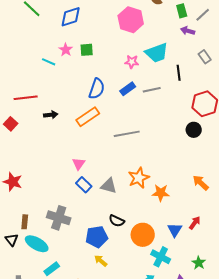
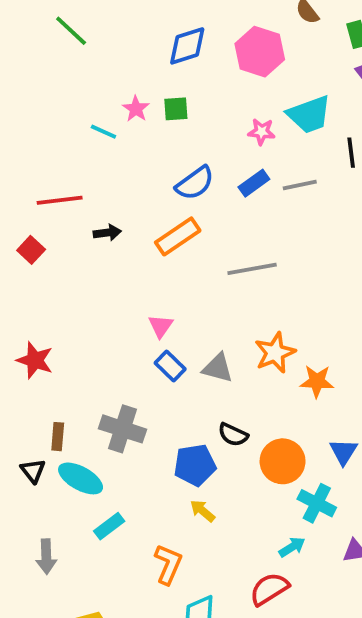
blue diamond: (71, 17) -> (187, 46), moved
blue semicircle: (97, 89) -> (195, 183), turned 35

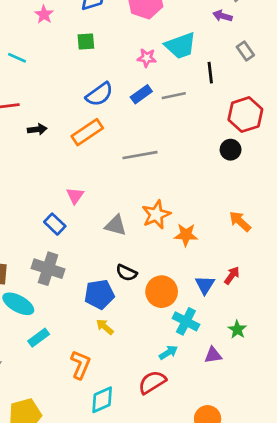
pink star: (136, 109) -> (44, 15), moved
cyan line: (103, 132) -> (17, 58), moved
blue rectangle: (170, 366) -> (55, 224), moved

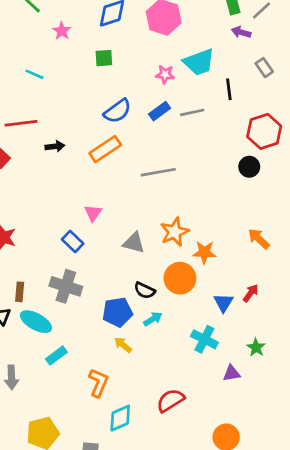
orange circle: (162, 292) -> (180, 278), moved
cyan arrow: (168, 352) -> (153, 319), moved

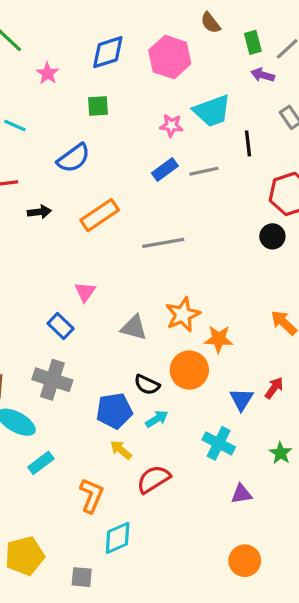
blue semicircle: (117, 111) -> (74, 158), moved
purple triangle: (232, 373) -> (241, 494), moved
red semicircle: (170, 400) -> (153, 479), moved

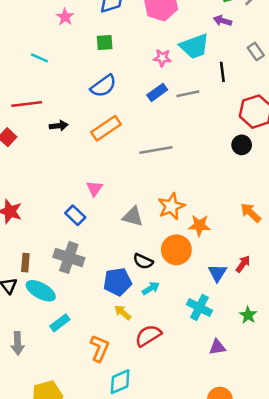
purple arrow: (263, 75) -> (222, 21), moved
blue semicircle: (74, 158) -> (103, 86), moved

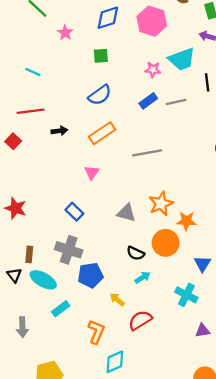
cyan line: (39, 58) -> (33, 72), moved
pink triangle: (94, 188) -> (92, 172), moved
blue pentagon: (118, 282) -> (91, 275), moved

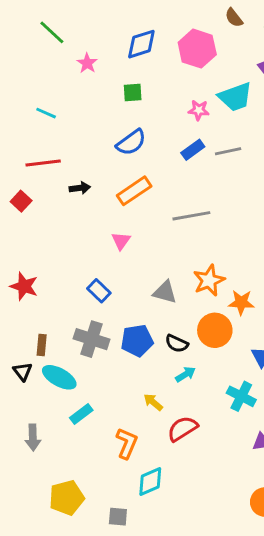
blue pentagon: (91, 275) -> (137, 341), moved

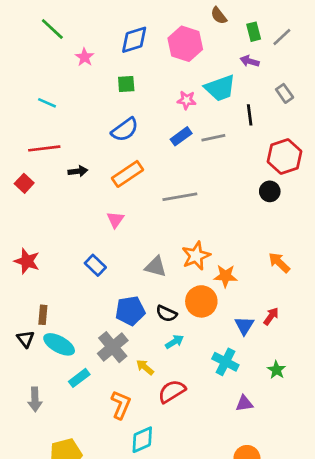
gray cross: (92, 339) -> (113, 347), moved, turned 32

